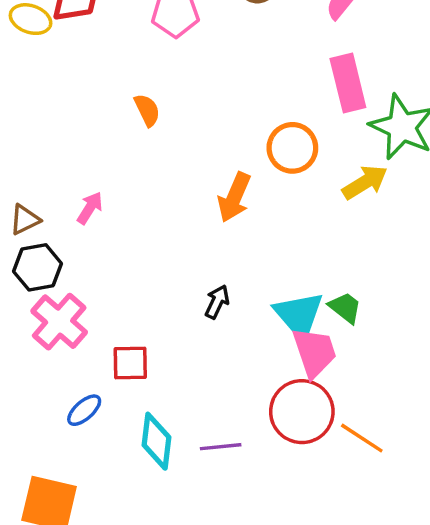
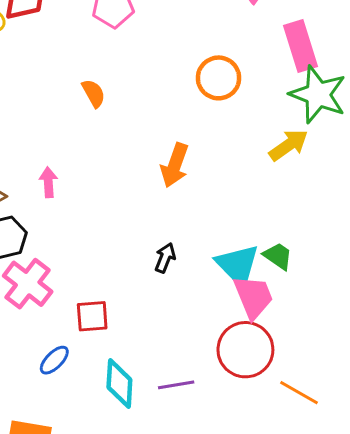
pink rectangle: (348, 83) -> (300, 46), moved
orange circle: (292, 148) -> (218, 78), moved
pink arrow: (90, 208) -> (48, 182), turned -32
orange line: (362, 438) -> (299, 393), moved

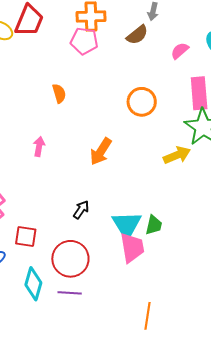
pink arrow: (48, 182) -> (39, 146), moved
green trapezoid: (278, 256) -> (154, 225), turned 55
red circle: (245, 350) -> (70, 259), moved
orange line: (299, 393) -> (148, 316), turned 56

